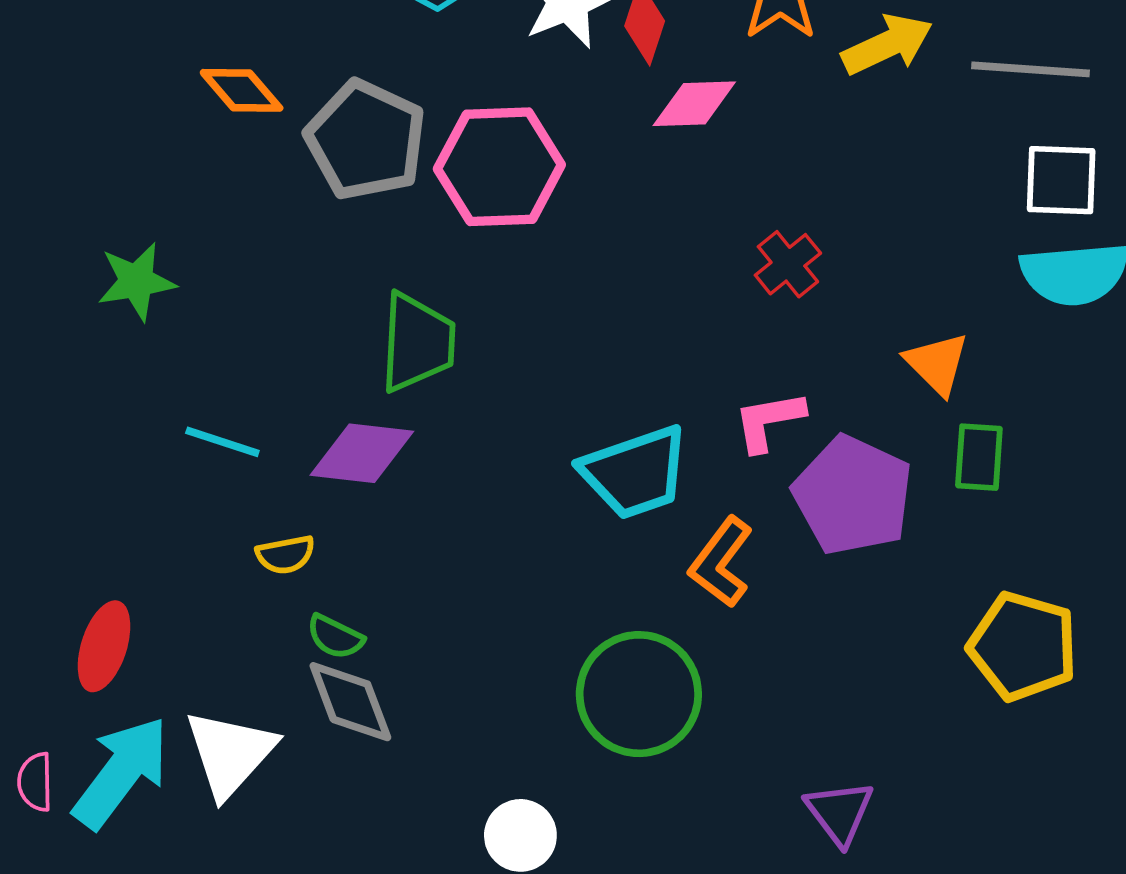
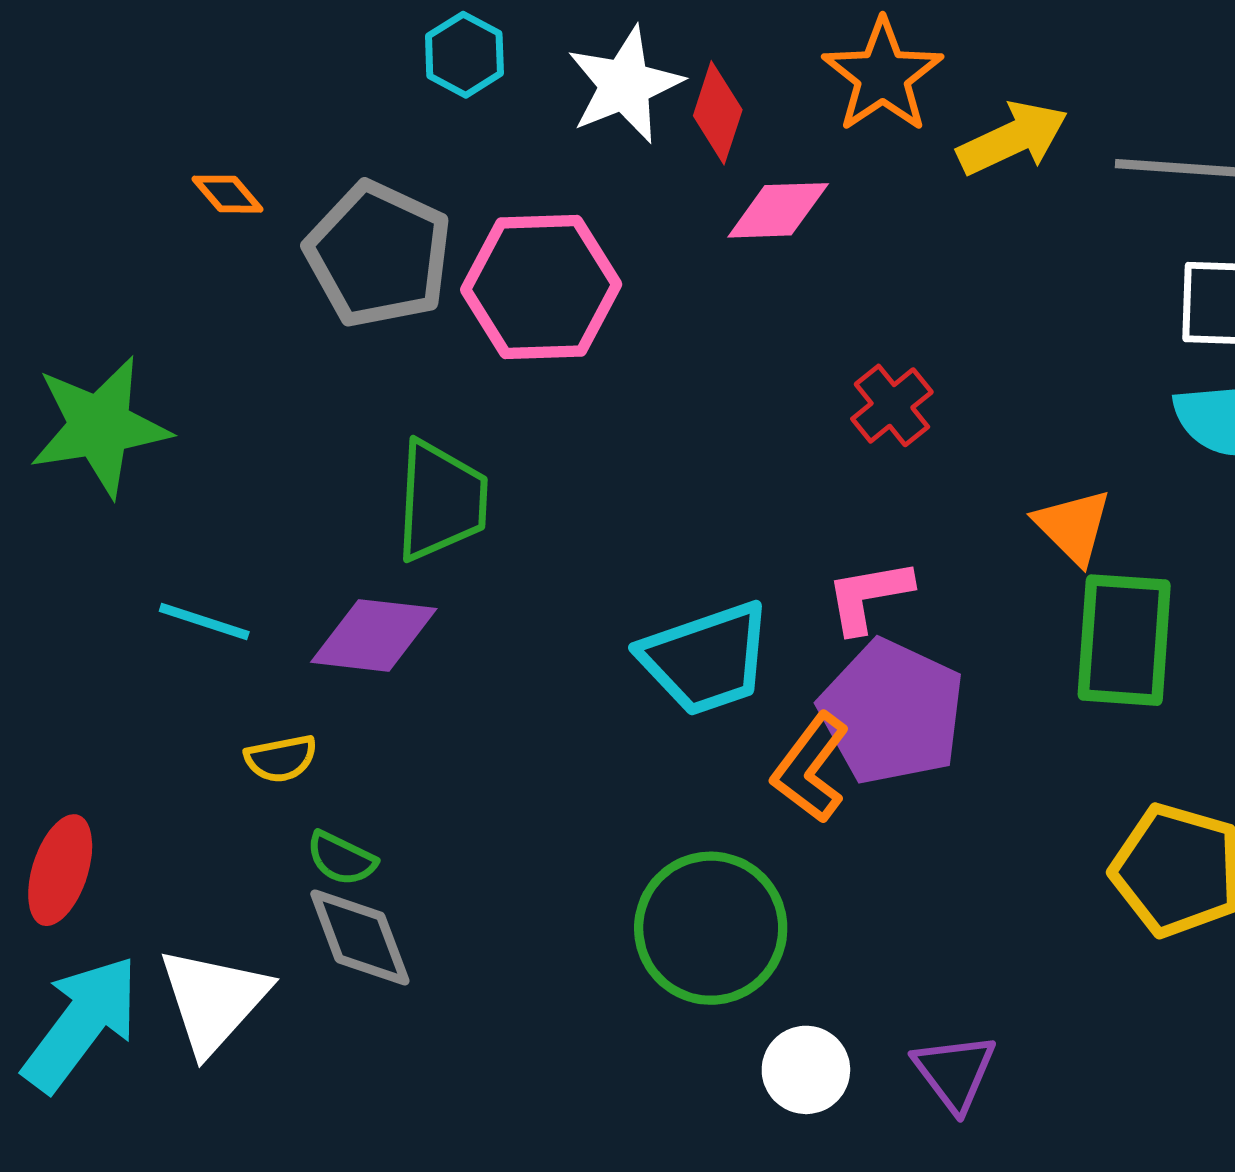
orange diamond: (242, 90) -> (227, 194), size x0.7
green star: (136, 281) -> (100, 426), size x1.5
green rectangle: (979, 457) -> (1124, 640), size x1.6
purple pentagon: (853, 495) -> (892, 712), moved
white circle: (520, 835) -> (806, 1070), moved

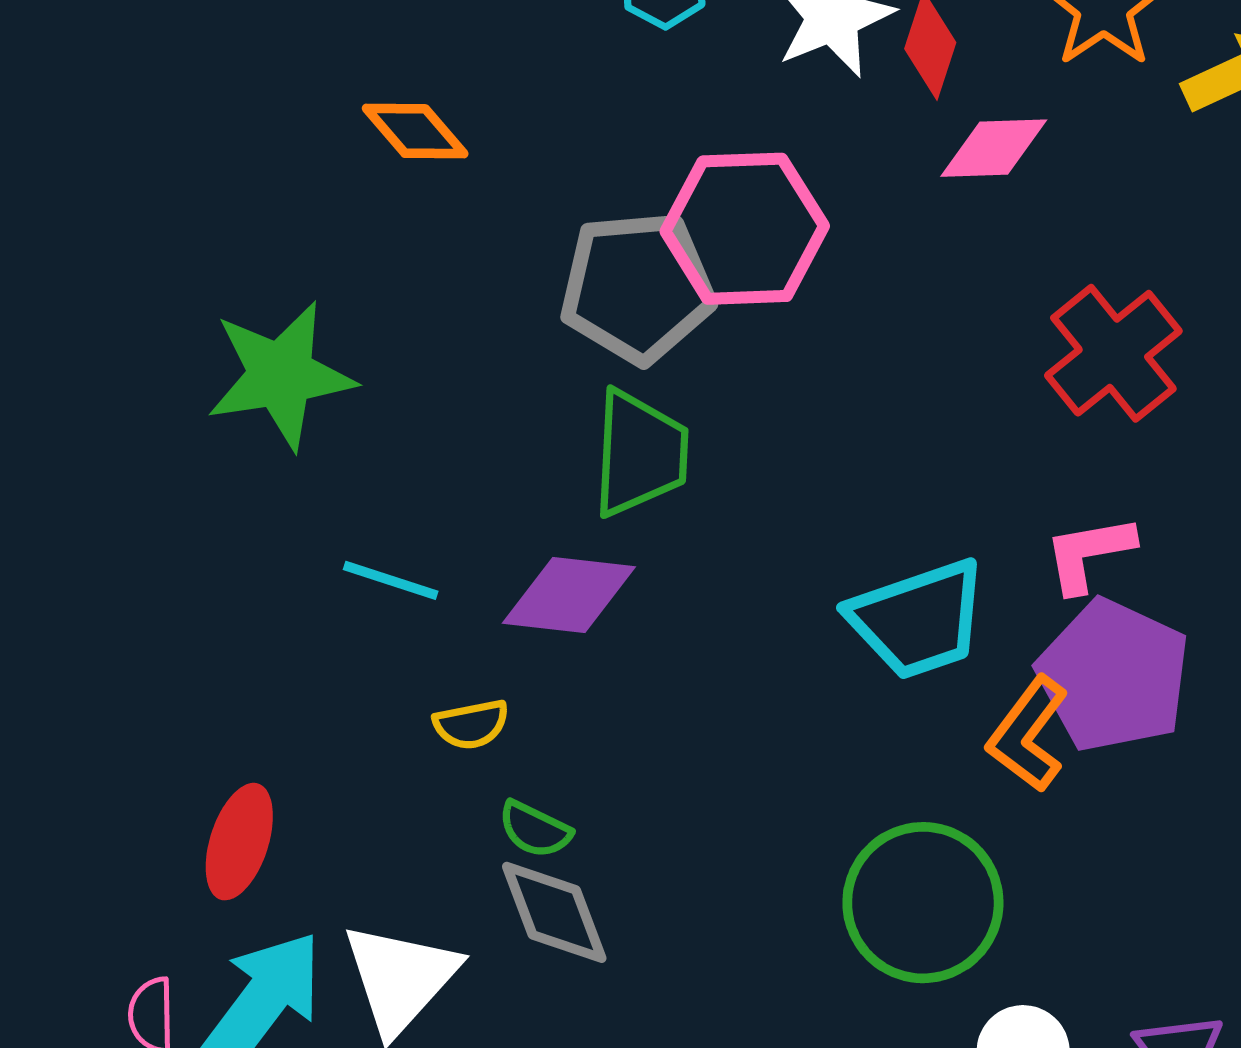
orange diamond: (227, 194) -> (415, 131), size x1.4
gray pentagon: (378, 254) -> (637, 287), moved, turned -30
red cross: (892, 405) -> (1113, 353), size x1.6

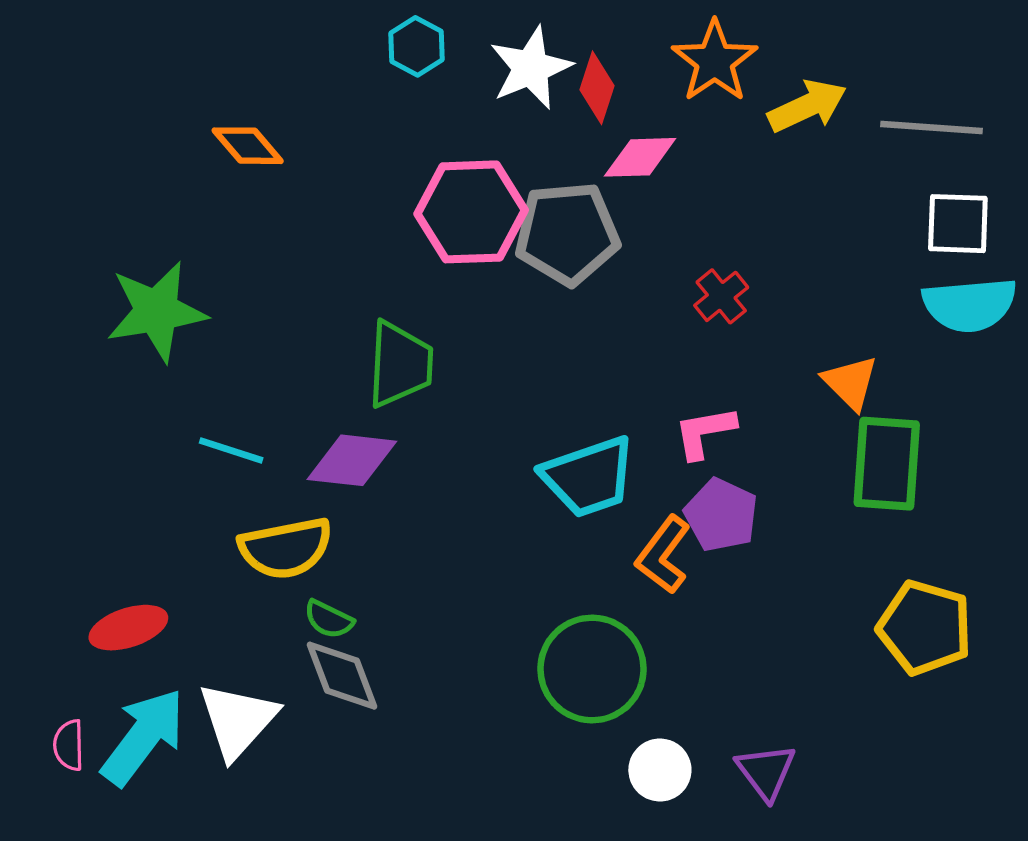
gray pentagon: (637, 287) -> (567, 233), moved
red cross: (1113, 353) -> (721, 296), size x0.6
purple pentagon: (1113, 676) -> (721, 515), size x0.7
yellow semicircle: (471, 724) -> (286, 548), size x1.8
red ellipse: (239, 842) -> (128, 628), turned 54

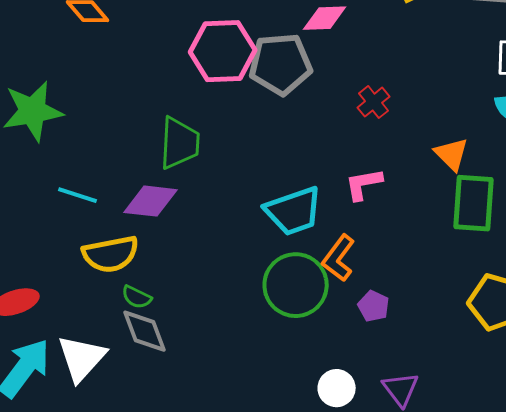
purple pentagon: (721, 515) -> (374, 306), moved, size x0.7
green circle: (592, 669) -> (296, 285), moved

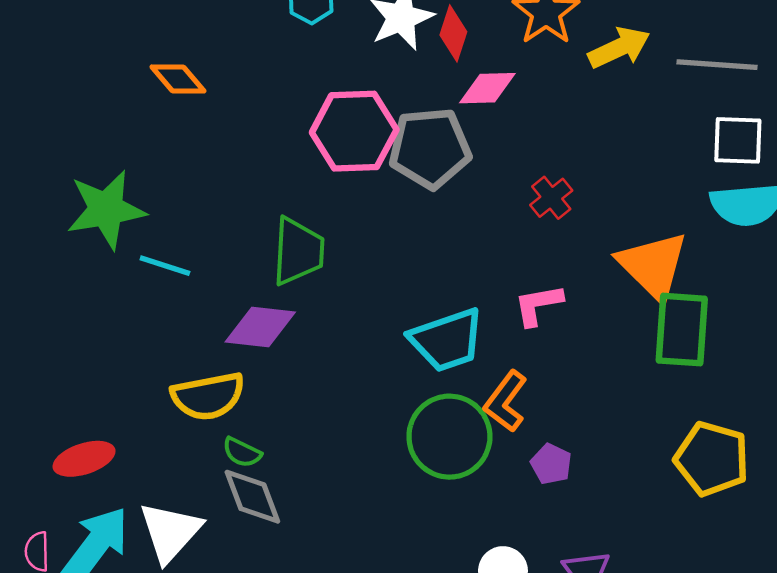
orange triangle: (452, 154) -> (653, 266), size x1.6
cyan line: (78, 195) -> (165, 266), moved

